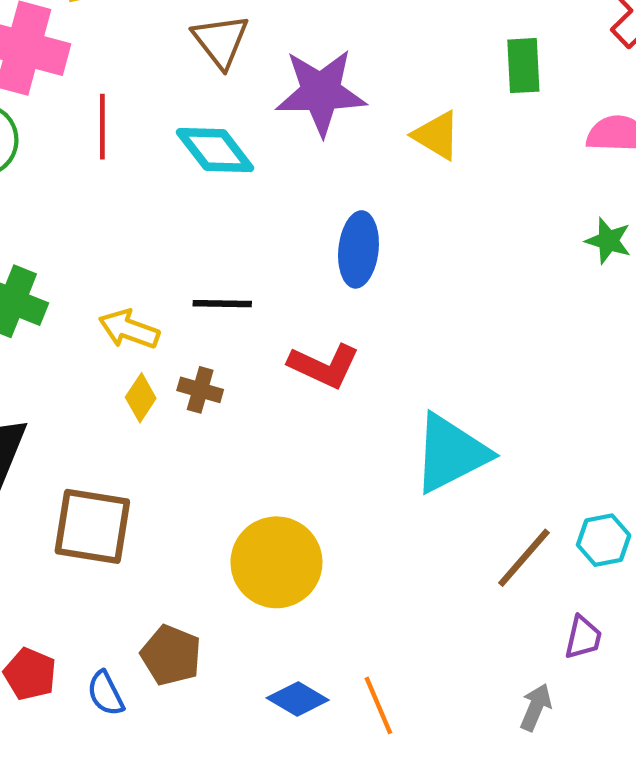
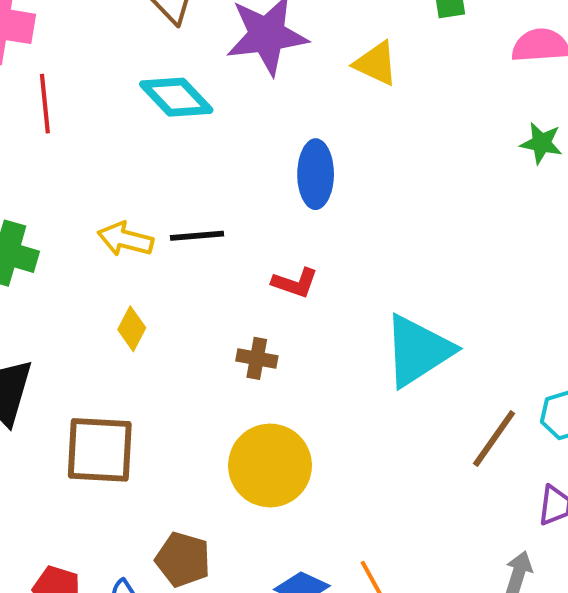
red line: (102, 127) -> (45, 104), moved
yellow arrow: (129, 329) -> (125, 239), moved
red L-shape: (324, 366) -> (295, 283), size x0.7
brown cross: (200, 390) -> (257, 358), moved

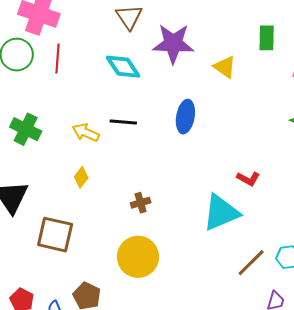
black line: (197, 236) -> (123, 122), moved
red L-shape: (295, 283) -> (248, 179), moved
brown cross: (257, 358) -> (141, 203), turned -36

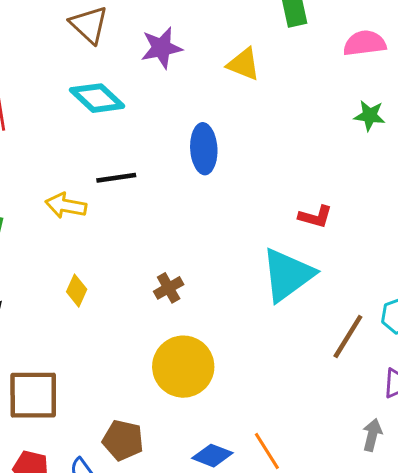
purple star: (173, 44) -> (161, 48), size x0.7
yellow diamond: (81, 177) -> (77, 291), moved
brown square: (55, 235) -> (33, 395), moved

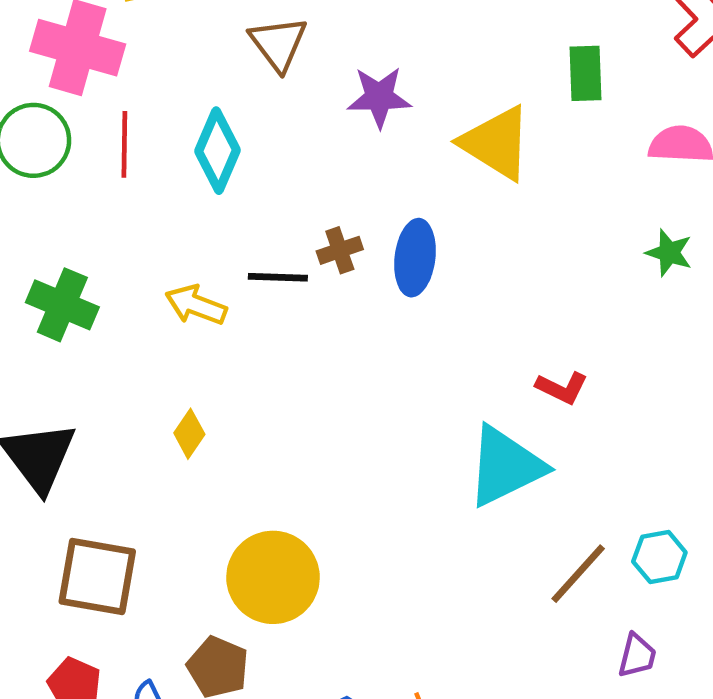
yellow triangle: (244, 64) -> (496, 143), size x1.5
cyan diamond: (97, 98) -> (217, 151), moved, turned 60
brown cross: (169, 288) -> (340, 250), moved
yellow circle: (183, 367) -> (273, 577), moved

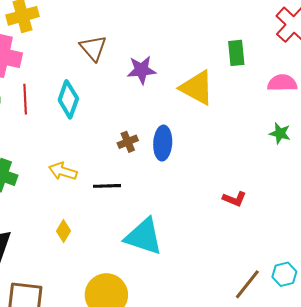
black line: (278, 277) -> (107, 186), moved
cyan triangle: (505, 466) -> (144, 236), moved, turned 48

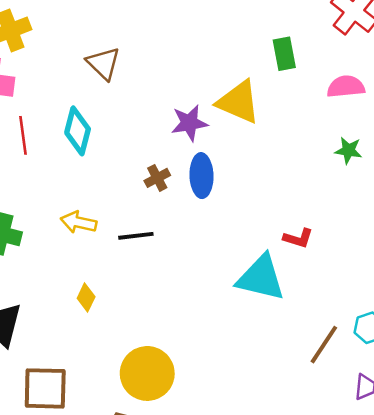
purple star: (141, 70) -> (189, 123), moved
cyan triangle: (144, 236) -> (261, 278), moved

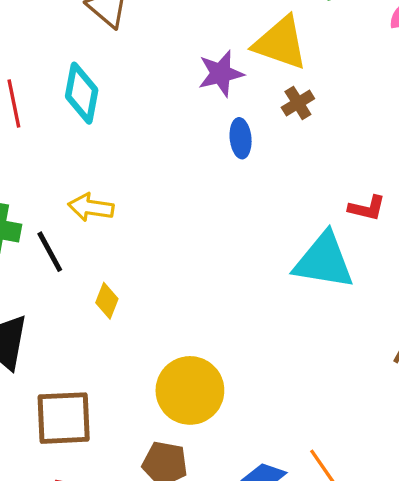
blue ellipse: (201, 176) -> (241, 138), size x0.7
brown cross: (157, 178) -> (298, 103), moved
black line: (136, 236) -> (50, 252), moved, turned 72

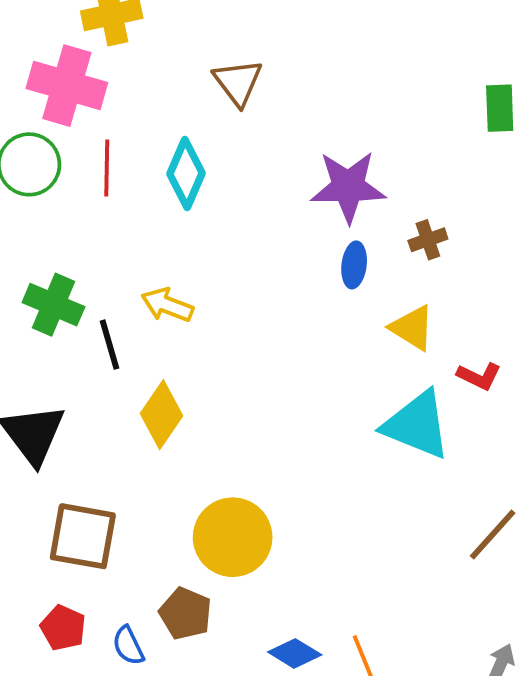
yellow triangle: (280, 43) -> (412, 328), moved, size x0.7
purple star: (221, 74) -> (348, 187), size x1.4
yellow diamond: (107, 301) -> (161, 415), size x1.6

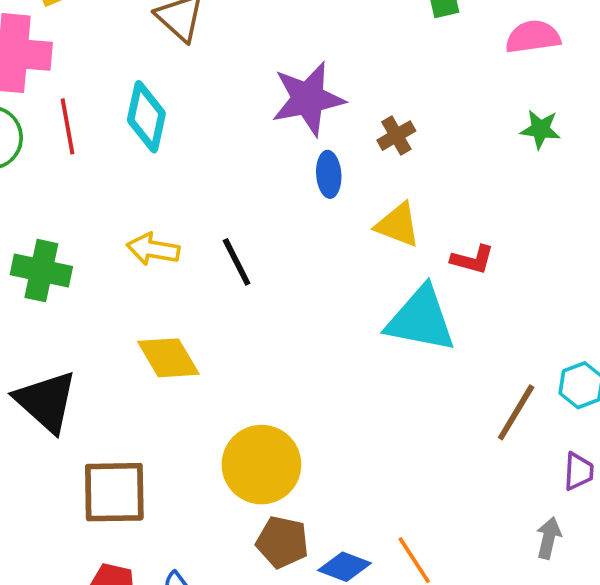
black line: (109, 345) -> (237, 262), moved
yellow diamond: (161, 415) -> (168, 358), turned -54
brown pentagon: (186, 614) -> (282, 542), moved

